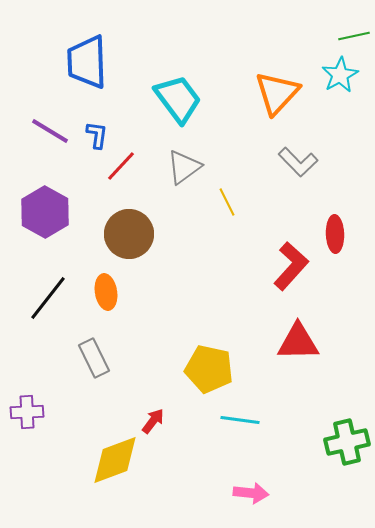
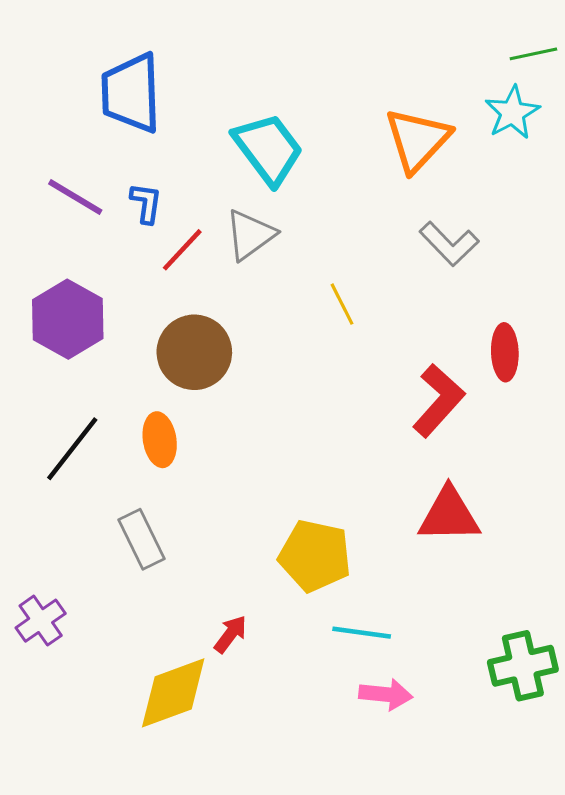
gray triangle: (184, 167) -> (250, 235), moved
purple cross: (27, 412) -> (41, 621), turned -32
pink arrow: (251, 493) -> (386, 694), moved

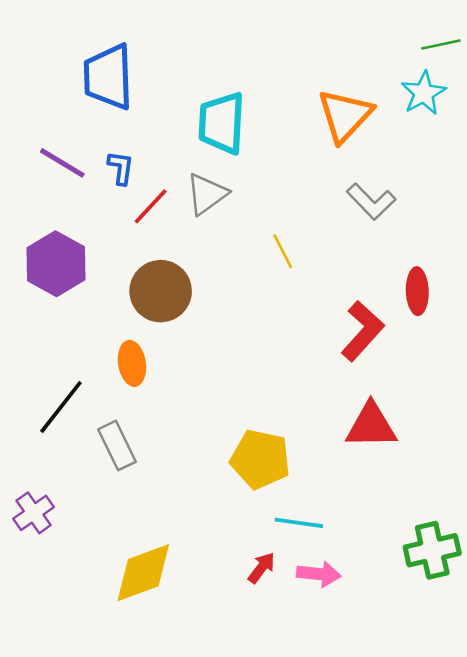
cyan trapezoid: (268, 149) -> (222, 123), turned -140
black line: (72, 449) -> (61, 407), moved
red arrow: (231, 634) -> (262, 568), moved

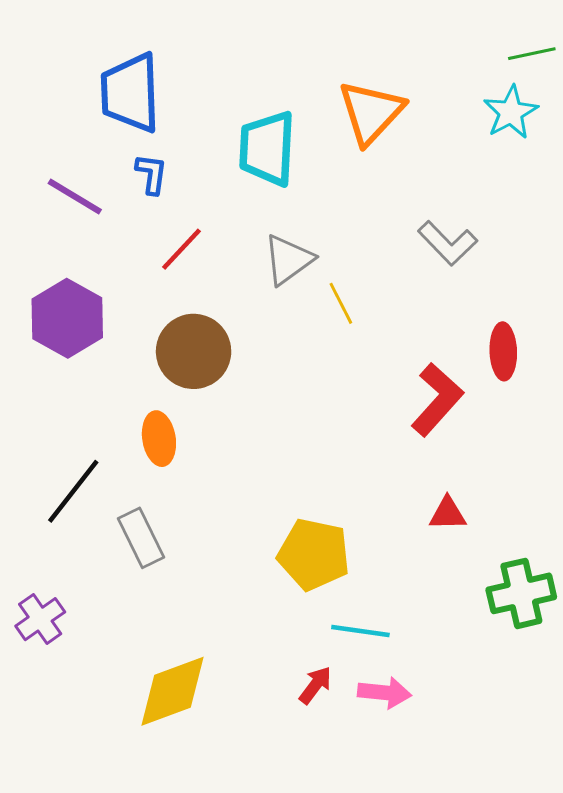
orange triangle: (345, 115) -> (371, 112), moved
blue L-shape: (121, 168) -> (151, 174), moved
gray triangle: (207, 194) -> (288, 260), moved
red triangle: (371, 426) -> (448, 514), size x0.6
green cross: (432, 550) -> (521, 593), moved

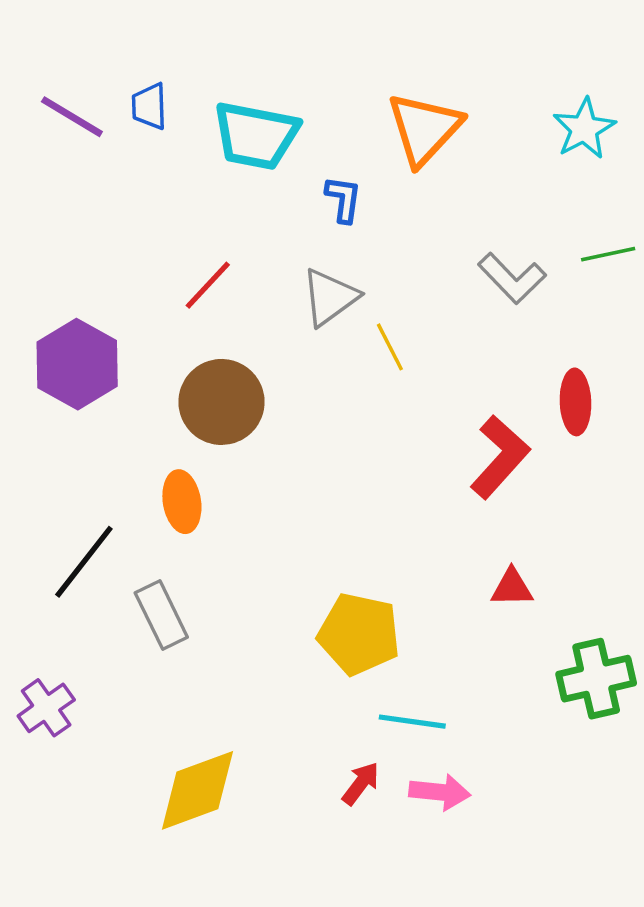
green line: (532, 54) -> (608, 254), moved
blue trapezoid: (130, 93) -> (149, 106), size x0.5
cyan trapezoid: (267, 148) -> (256, 136), moved, turned -82
blue L-shape: (151, 174) -> (343, 199), moved
purple line: (75, 197) -> (72, 117), moved

